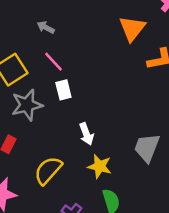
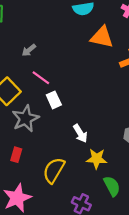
gray arrow: (46, 27) -> (29, 50), turned -56
orange triangle: (132, 28) -> (102, 37), turned -45

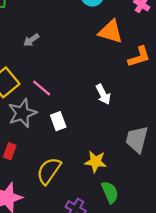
pink line: (41, 78) -> (42, 88), moved
white rectangle: (54, 100) -> (58, 121), moved
white arrow: (80, 133) -> (103, 94), moved

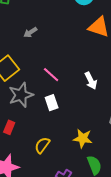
pink line: (42, 88) -> (51, 75), moved
yellow semicircle: (49, 171) -> (42, 145), size x0.7

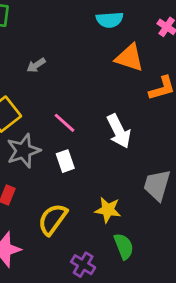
white arrow: (91, 81) -> (119, 131), size x1.4
yellow semicircle: (42, 145) -> (53, 219), size x1.4

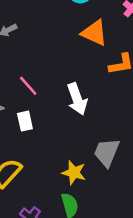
yellow star: (108, 210) -> (74, 173), moved

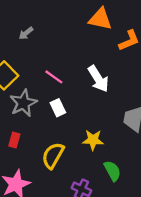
yellow star: (74, 173) -> (93, 140), moved

